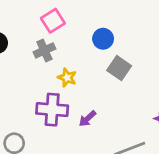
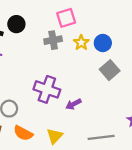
yellow star: (67, 78) -> (81, 43), moved

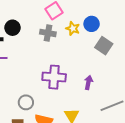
gray cross: (53, 40) -> (48, 33), turned 35
purple arrow: (73, 104) -> (88, 82), moved, turned 144

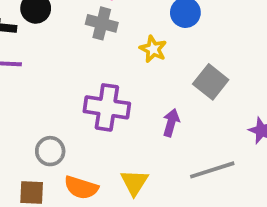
yellow star: (73, 29) -> (153, 49), moved
gray square: (104, 46) -> (211, 82), moved

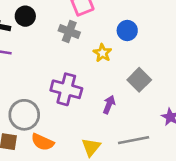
gray circle: (50, 151) -> (24, 115), size x1.5
yellow triangle: (134, 182) -> (91, 147), moved

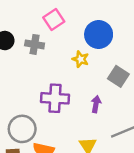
blue circle: (127, 30) -> (99, 35), size x1.5
gray cross: (69, 32) -> (35, 44), moved

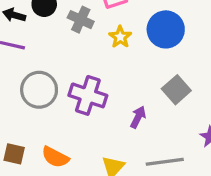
yellow star: (81, 59) -> (120, 37), moved
gray circle: (22, 129) -> (39, 90), moved

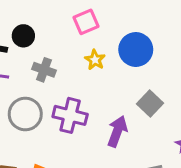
gray cross: (81, 20) -> (44, 70), moved
purple arrow: (138, 117) -> (117, 131), size x1.5

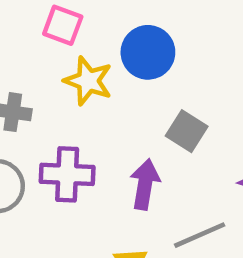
pink square: (86, 22) -> (63, 25), turned -35
yellow star: (95, 60) -> (88, 81), size x1.5

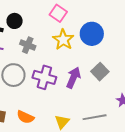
purple arrow: (145, 184) -> (73, 78), moved

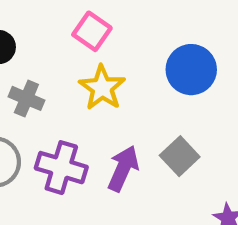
blue circle: (92, 34) -> (191, 70), moved

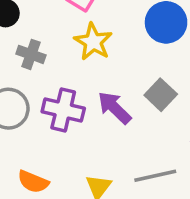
purple arrow: (123, 169) -> (114, 108), turned -66

